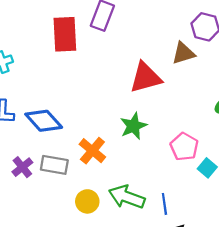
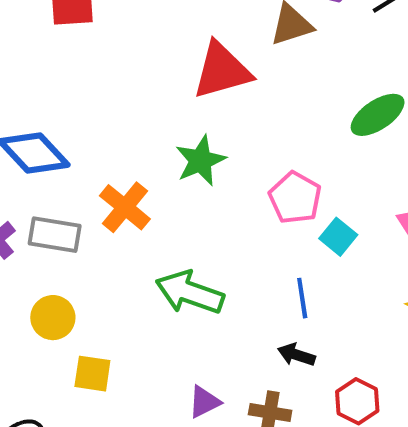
yellow circle: (87, 201) -> (53, 318), moved
blue line: (164, 204) -> (302, 298), moved

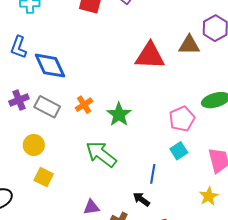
green star: (200, 161) -> (119, 114), moved, turned -30
pink pentagon: (295, 198) -> (182, 119), moved
orange cross: (125, 207) -> (84, 105), size x0.7

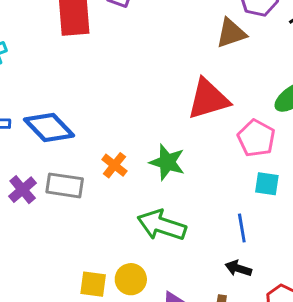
red triangle: (150, 56) -> (208, 99), moved
yellow circle: (34, 145) -> (131, 279), moved
cyan square: (179, 151) -> (267, 184), turned -30

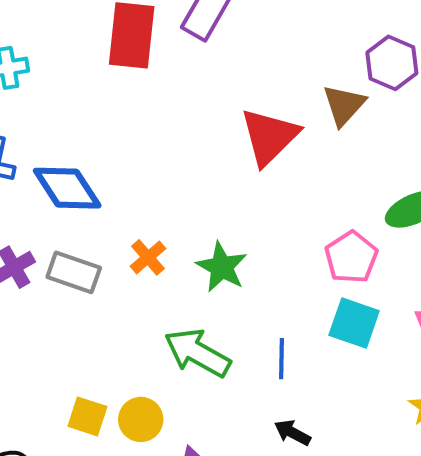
brown triangle: (231, 33) -> (344, 105), turned -40
red triangle: (208, 99) -> (269, 137), moved, turned -39
cyan square: (267, 184) -> (354, 323), size x1.4
blue line: (242, 228) -> (282, 359), moved

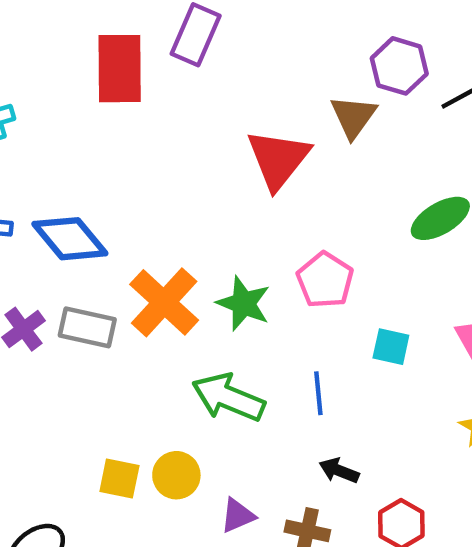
orange cross: (148, 257) -> (164, 302), size x1.8
pink pentagon: (351, 257) -> (325, 280), moved
cyan square: (354, 323) -> (391, 347), size x0.7

